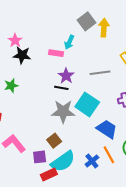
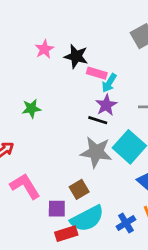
cyan arrow: (69, 42) -> (109, 83), moved
black star: (22, 55) -> (76, 56), moved

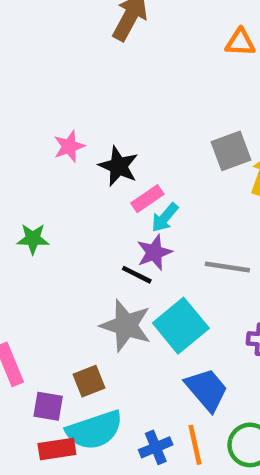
pink rectangle: (97, 73) -> (147, 199), turned -60

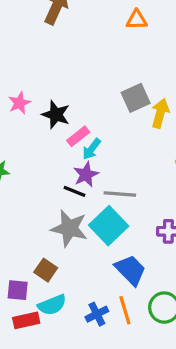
gray line: (227, 267) -> (120, 194), moved
brown square: (89, 381) -> (46, 270), turned -30
cyan semicircle: (94, 430) -> (52, 305), size x0.7

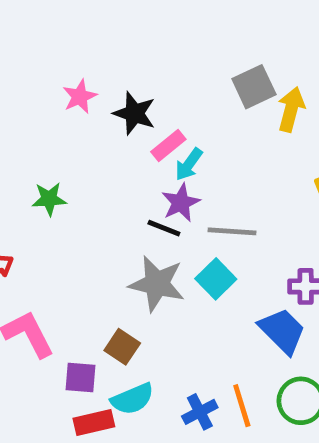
cyan square: (109, 226) -> (216, 279), size x0.7
blue trapezoid: (130, 270) -> (282, 331), moved

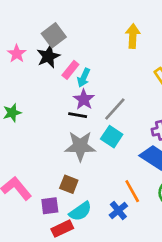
gray square: (254, 87) -> (54, 35), moved
black star: (134, 113) -> (48, 56), turned -30
gray line: (232, 231) -> (115, 109), turned -40
orange line: (242, 406) -> (132, 191), moved

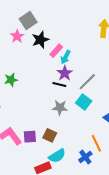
gray square: (54, 35) -> (28, 20), moved
gray star: (80, 146) -> (60, 108), size x0.7
purple square: (50, 206) -> (30, 137), moved

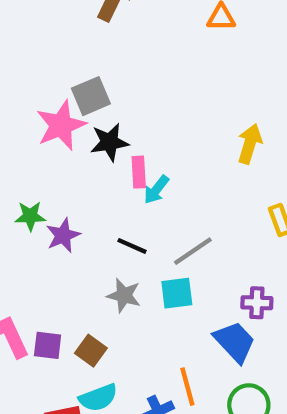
pink star: (17, 36) -> (61, 125), size x1.6
pink rectangle: (56, 51) -> (139, 172), turned -56
purple star: (65, 73) -> (63, 235), moved
cyan square: (84, 102) -> (177, 293), turned 35

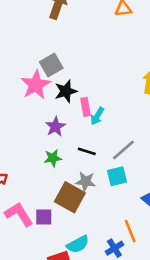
green star: (30, 216) -> (53, 158), moved
purple star: (63, 235) -> (55, 127), moved
brown square: (91, 351) -> (70, 197), moved, size x1.6

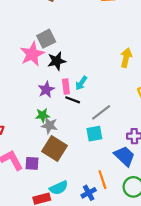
pink rectangle: (85, 107) -> (66, 86), moved
black line: (87, 151) -> (73, 100), moved
gray star: (86, 181) -> (49, 125), moved

